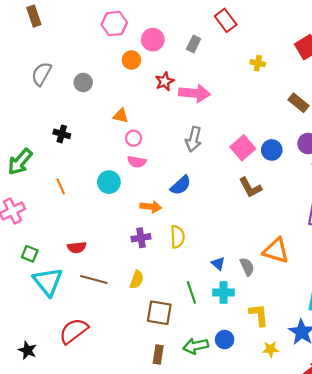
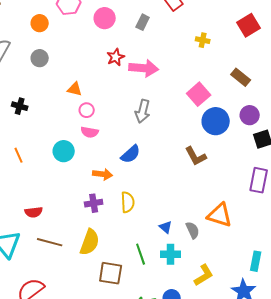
orange circle: (131, 60) -> (40, 23), moved
pink square: (243, 148) -> (199, 94), moved
blue circle: (272, 150) -> (216, 121), size x1.4
yellow semicircle: (137, 280) -> (90, 242), size x1.5
yellow L-shape: (259, 315) -> (204, 275), turned 65

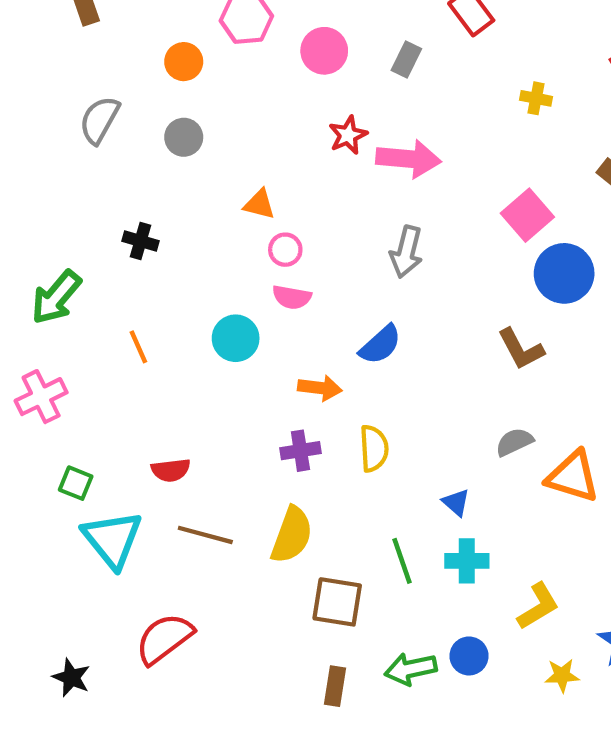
gray semicircle: (193, 230) -> (514, 442), moved, turned -90

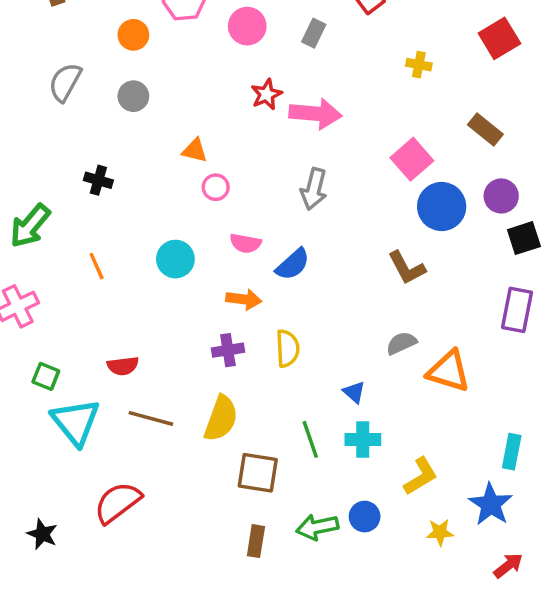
pink semicircle: (292, 297) -> (245, 243), moved

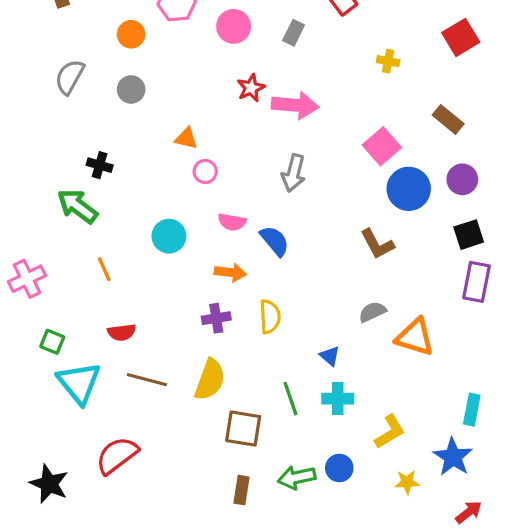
green arrow: (30, 226) -> (77, 206), moved, turned 87
black square: (524, 238) -> (469, 235), moved
blue semicircle: (293, 264) -> (275, 241), turned -88
orange line: (97, 266) -> (104, 269), moved
black star: (42, 534) -> (49, 484), size x1.4

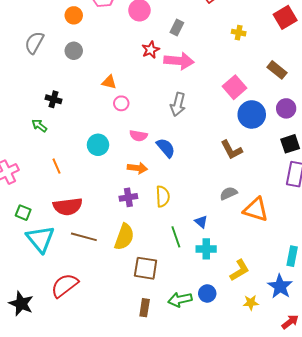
gray rectangle: (294, 33) -> (177, 27), moved
green arrow: (77, 206) -> (39, 126), size x0.6
red semicircle: (122, 332) -> (68, 207), size x1.6
green line: (290, 399) -> (176, 237), moved

